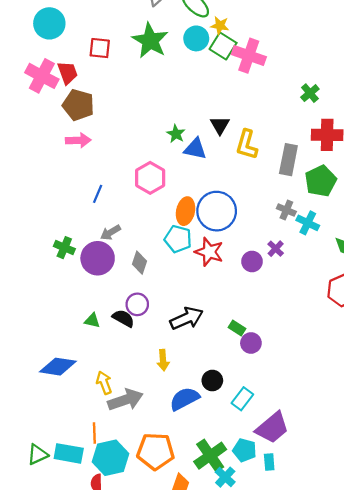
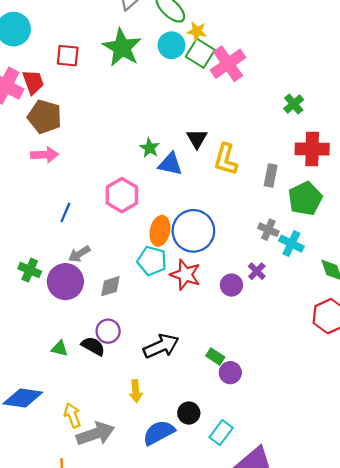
pink cross: (249, 56) -> (228, 64), turned 36
gray rectangle: (288, 160) -> (271, 176), size x0.7
gray diamond: (139, 263) -> (110, 286), turned 55

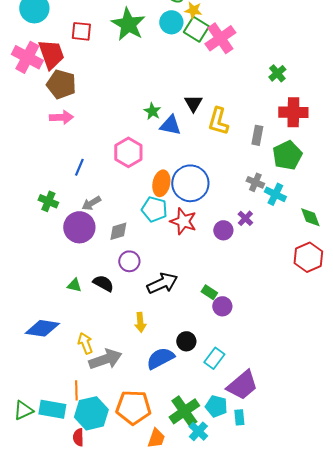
red trapezoid: (33, 82) -> (51, 54), size x1.4
green cross: (30, 270) -> (48, 201), moved
purple circle: (108, 331) -> (129, 261), moved

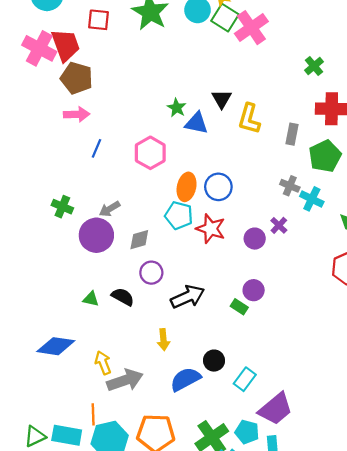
blue line: (79, 167) -> (96, 148), moved
blue circle: (190, 183) -> (218, 187), size x0.7
purple circle: (222, 306) -> (254, 290), moved

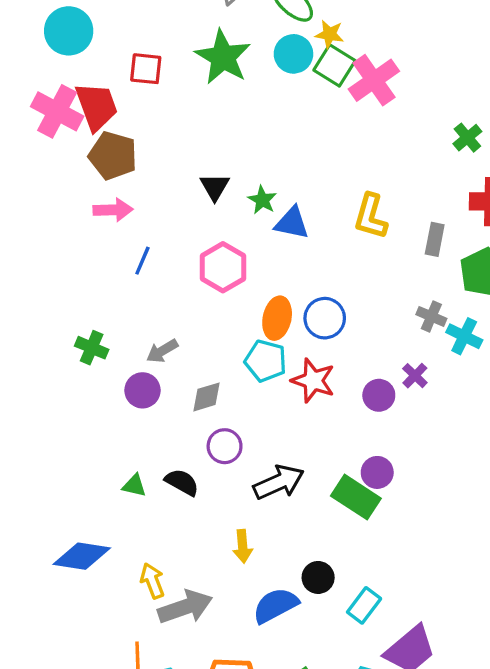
black triangle: (222, 99) -> (215, 187), moved
purple circle: (96, 235) -> (142, 390), size x0.7
green rectangle: (239, 307) -> (356, 497), size x1.8

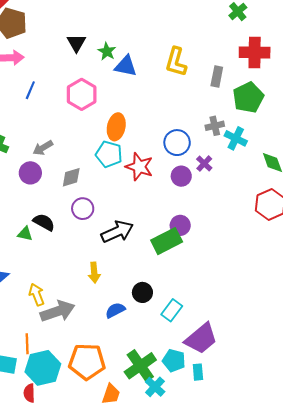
gray cross: (431, 316) -> (215, 126), turned -36
blue circle: (325, 318) -> (177, 143), moved
black semicircle: (182, 482) -> (44, 222), moved
green rectangle: (356, 497) -> (167, 241), turned -60
blue semicircle: (275, 605) -> (115, 310), size x0.7

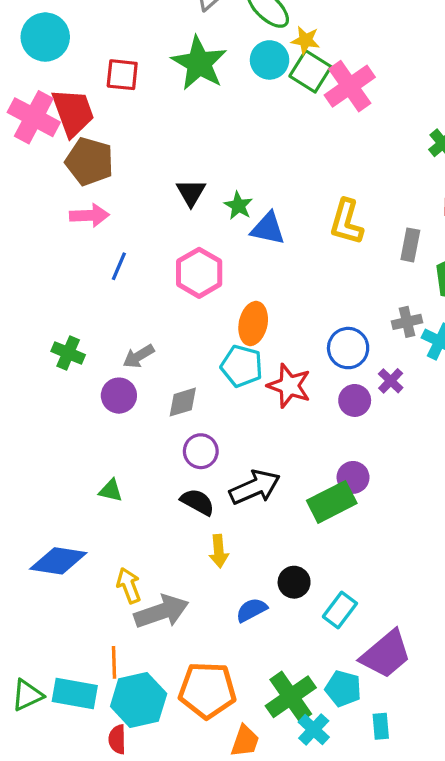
black semicircle: (44, 222) -> (197, 502), moved
cyan rectangle: (198, 372) -> (381, 726), moved

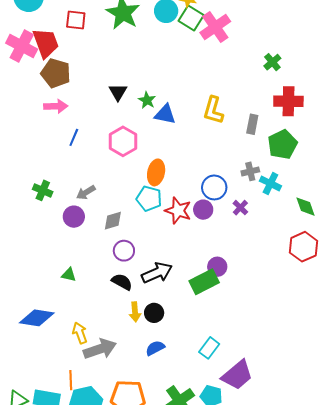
purple circle: (355, 400) -> (203, 210), moved
black circle: (294, 582) -> (154, 313), moved

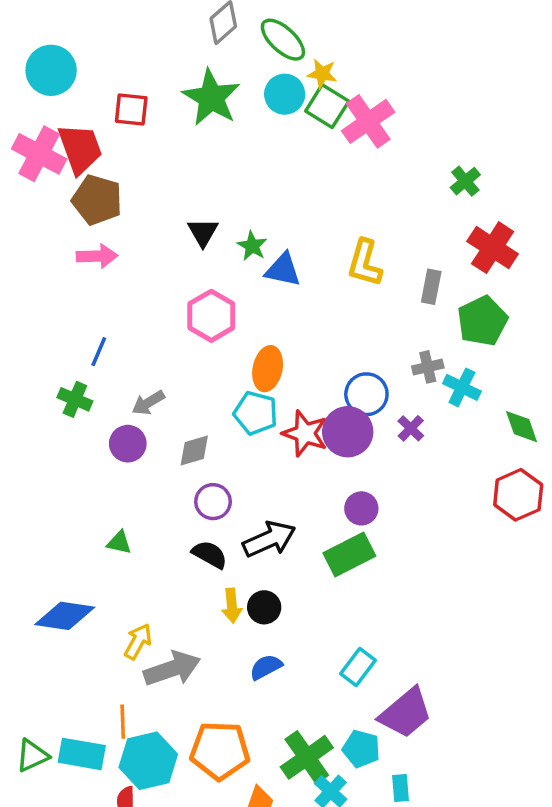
red cross: (288, 101) -> (493, 248), turned 32
blue line: (74, 137) -> (99, 352), moved
purple circle: (203, 210) -> (348, 432), size x1.5
purple circle: (217, 267) -> (361, 508), moved
yellow arrow: (80, 333) -> (138, 641), turned 50

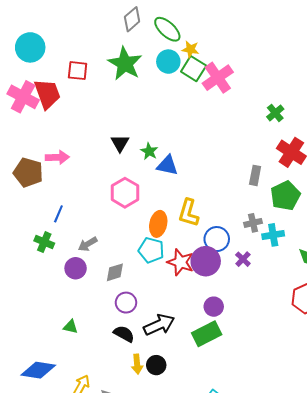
brown pentagon: (97, 200) -> (28, 172), moved
yellow L-shape: (365, 263) -> (188, 213), moved
cyan cross: (462, 387) -> (273, 235), turned -35

